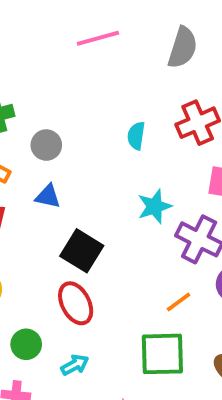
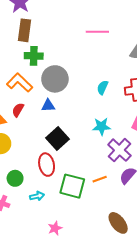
gray circle: (46, 145) -> (55, 79), size x1.6
blue triangle: (48, 196) -> (48, 106), turned -32
green square: (162, 354) -> (72, 186), moved

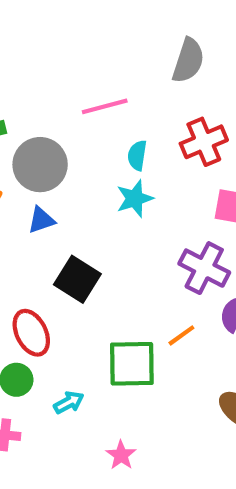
pink line: (97, 32) -> (105, 106), moved
cyan star: (101, 126) -> (135, 199), moved
red ellipse: (47, 165) -> (31, 333), moved

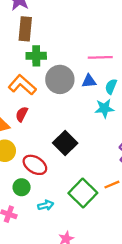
blue triangle: (41, 220) -> (89, 81), moved
red ellipse: (31, 333) -> (35, 165), turned -45
green square: (132, 364) -> (83, 193), turned 32

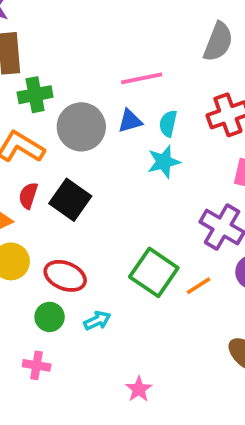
black square: (65, 143) -> (70, 200), moved
green square: (83, 193) -> (154, 272), moved
cyan arrow: (46, 205) -> (97, 321), moved

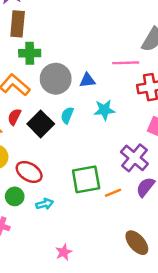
pink line: (142, 78) -> (126, 63), moved
cyan semicircle: (168, 124) -> (67, 115), moved
green square: (154, 272) -> (86, 179), turned 36

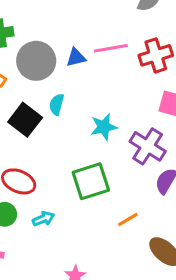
pink line: (126, 63) -> (111, 48), moved
cyan star: (104, 110) -> (104, 127), moved
orange line: (113, 193) -> (128, 219), moved

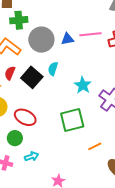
cyan star: (104, 127) -> (83, 85), turned -30
cyan arrow: (43, 219) -> (32, 156), moved

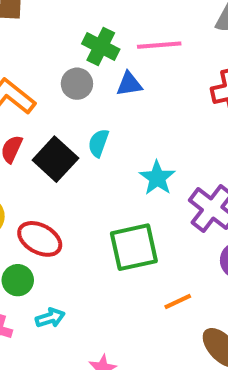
green cross: (19, 20) -> (101, 47), moved, turned 30
pink line: (91, 34) -> (159, 45), moved
gray circle: (41, 40) -> (77, 84), size x0.6

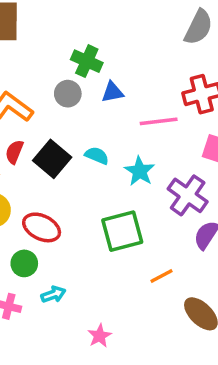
pink line: (159, 45) -> (159, 121), moved
cyan semicircle: (98, 143) -> (97, 156), moved, turned 95

